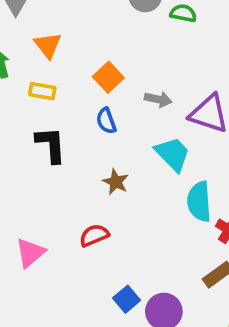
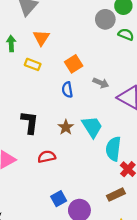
black L-shape: (51, 145) -> (30, 122), moved
cyan trapezoid: (173, 154) -> (92, 127), moved

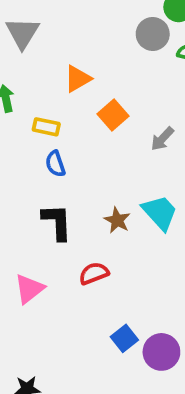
orange triangle: (41, 38) -> (78, 79), moved, turned 36
gray arrow: (101, 83) -> (162, 139), turned 119
blue semicircle: (67, 90) -> (55, 164), moved

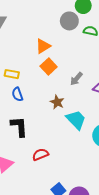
orange triangle: (78, 79) -> (43, 46), moved
brown star: (117, 220) -> (57, 102), moved

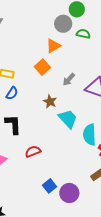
orange triangle: (43, 46) -> (53, 46), moved
blue semicircle: (17, 94) -> (12, 93), turned -128

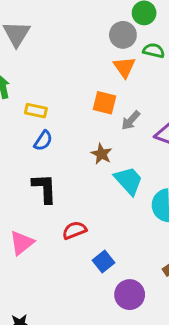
orange triangle: (53, 46) -> (124, 67), moved, turned -35
orange square: (42, 67) -> (104, 103), moved, turned -35
blue square: (49, 186) -> (104, 262), moved

